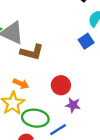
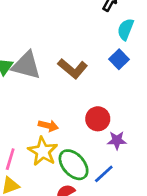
brown L-shape: (32, 52) -> (73, 69), moved, turned 35
green ellipse: (35, 118) -> (74, 165), turned 50

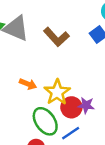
red circle: (98, 119) -> (71, 107), moved
yellow star: (43, 151) -> (57, 92), moved

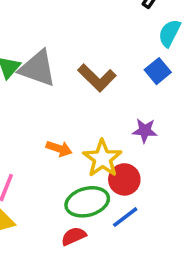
purple star: (86, 105) -> (145, 131), moved
green ellipse: (45, 121) -> (87, 202), turned -68

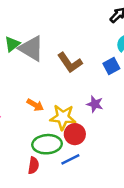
yellow star: (102, 158) -> (63, 117), turned 30
red semicircle: (74, 236) -> (33, 165), turned 112

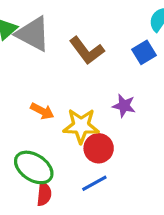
green ellipse: (47, 144) -> (34, 167), moved, turned 40

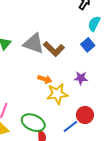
gray triangle: (33, 34) -> (34, 44), moved
orange arrow: (42, 111) -> (45, 79), moved
red circle: (99, 148) -> (85, 115), moved

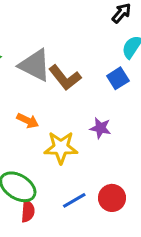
orange arrow: (45, 79) -> (28, 121), moved
red circle: (85, 115) -> (112, 198), moved

